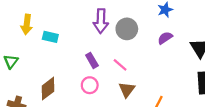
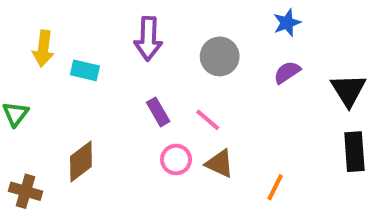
purple arrow: (101, 21) -> (148, 39), moved
pink circle: (90, 85) -> (176, 160), moved
brown triangle: (127, 90) -> (220, 163), turned -42

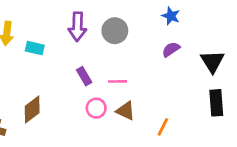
blue star: (287, 23) -> (171, 16), turned -30
gray circle: (220, 56) -> (115, 31), moved
pink line: (208, 120) -> (118, 81), turned -42

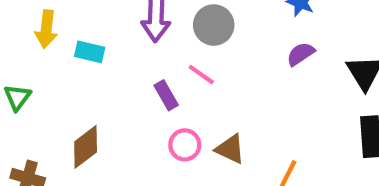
pink line: (118, 81) -> (201, 75), moved, turned 36

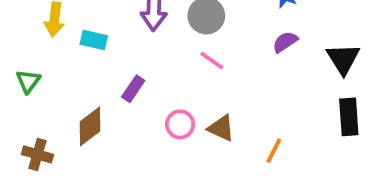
pink line: (201, 75) -> (212, 61), moved
purple rectangle: (166, 95) -> (133, 89), moved, turned 64

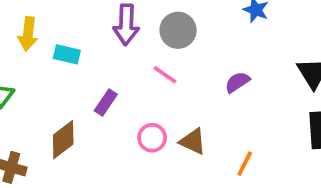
purple semicircle: (285, 42) -> (237, 82), moved
pink line: (212, 61) -> (165, 75), moved

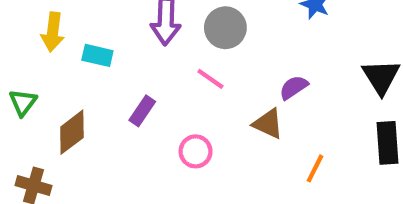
brown diamond: (63, 140) -> (72, 132), moved
brown triangle: (193, 141) -> (268, 124), moved
orange line: (245, 164) -> (315, 168), moved

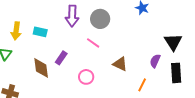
yellow arrow: (53, 32) -> (16, 31), moved
purple semicircle: (294, 87) -> (155, 61), moved, turned -32
brown diamond: (72, 132) -> (41, 68), moved, turned -60

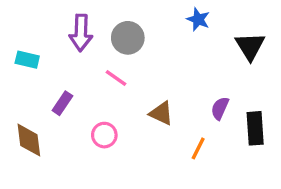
black triangle: (173, 42) -> (250, 46), moved
brown diamond: (41, 68) -> (29, 140), moved

